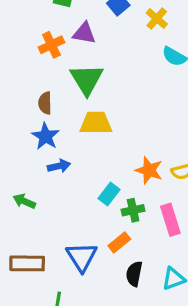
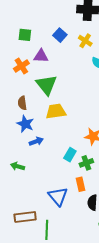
orange rectangle: (119, 242) -> (80, 184), turned -56
brown rectangle: (27, 263) -> (25, 217), moved

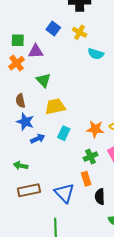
green square: (25, 35) -> (18, 40), moved
green triangle: (46, 85) -> (44, 80), size x0.7
cyan rectangle: (70, 155) -> (64, 133), moved
brown rectangle: (25, 217) -> (29, 190), moved

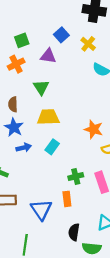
green square: (18, 40) -> (22, 40), turned -32
purple triangle: (36, 51) -> (48, 56), moved
orange star: (95, 129) -> (93, 129), moved
black semicircle: (100, 197) -> (74, 232), moved

